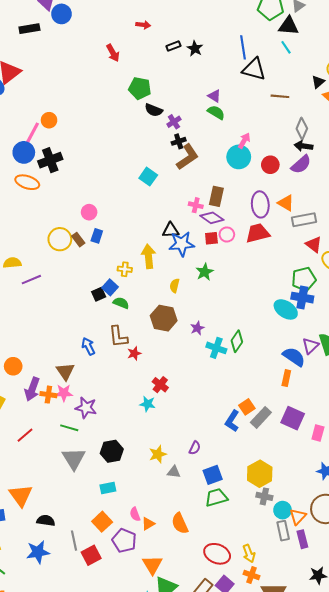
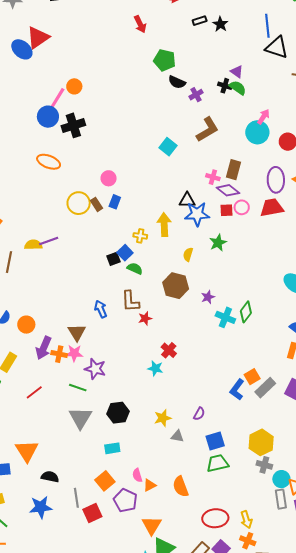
black cross: (179, 141) -> (225, 86), moved, turned 32
orange ellipse: (27, 182) -> (49, 162), moved
yellow semicircle: (12, 263) -> (33, 245), moved
red ellipse: (217, 554) -> (215, 518), turned -30

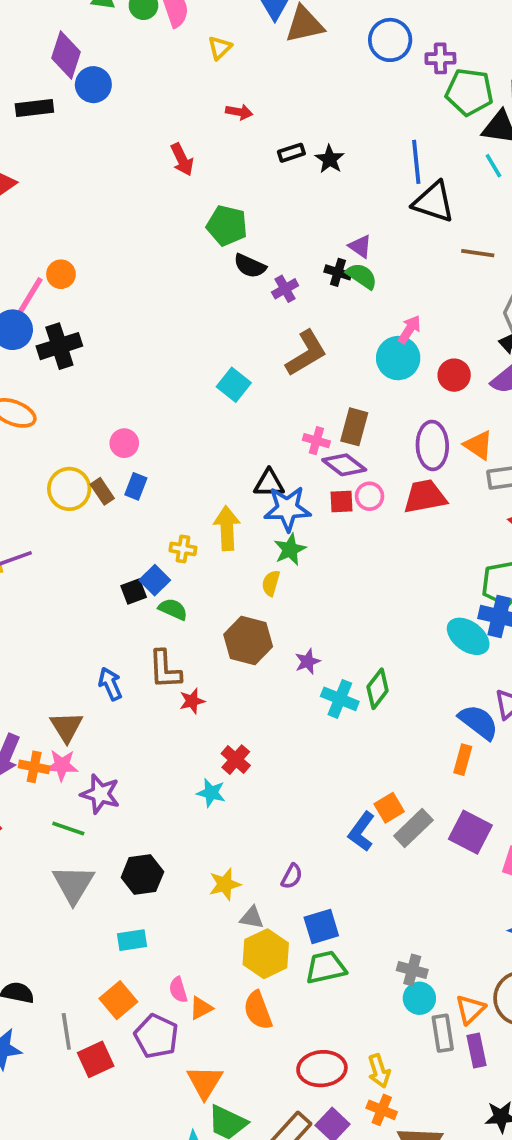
green star: (218, 243) -> (290, 549), moved
yellow hexagon: (261, 442) -> (266, 954), moved
cyan circle: (281, 479) -> (419, 998), moved

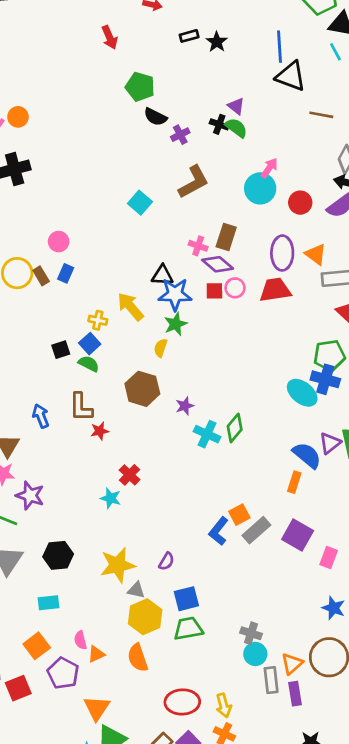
yellow arrow: (227, 528) -> (130, 307), turned -40
blue square: (155, 580) -> (90, 344), moved
yellow star: (225, 884) -> (118, 565), size x1.5

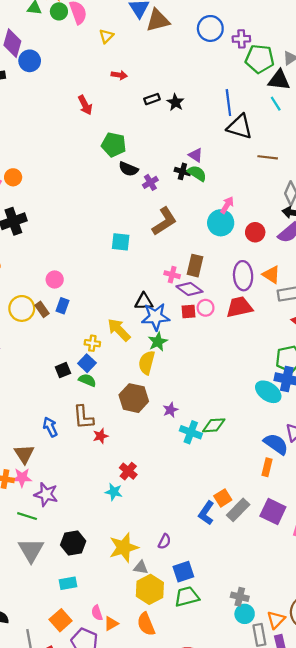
cyan square: (140, 203) -> (121, 242), turned -30
yellow semicircle: (161, 348) -> (147, 363), size x1.5
green diamond: (235, 428) -> (214, 425), turned 50

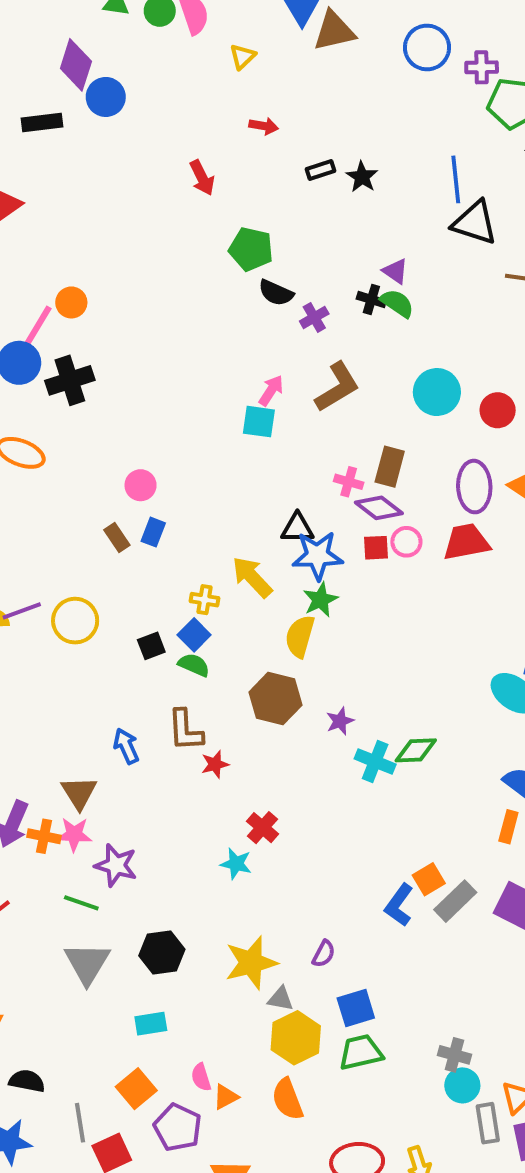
pink arrow: (227, 205) -> (271, 390), moved
yellow circle: (22, 308) -> (75, 621), moved

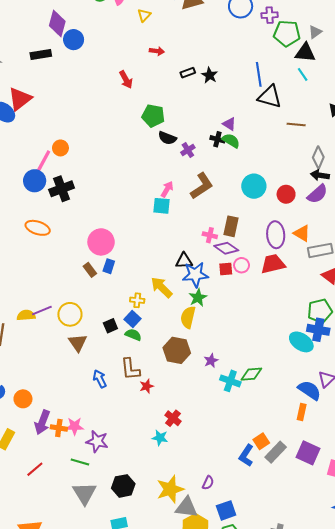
pink circle: (141, 485) -> (101, 242), size x1.6
brown triangle: (79, 793) -> (78, 343), moved
gray triangle: (281, 999) -> (186, 507), size x1.6

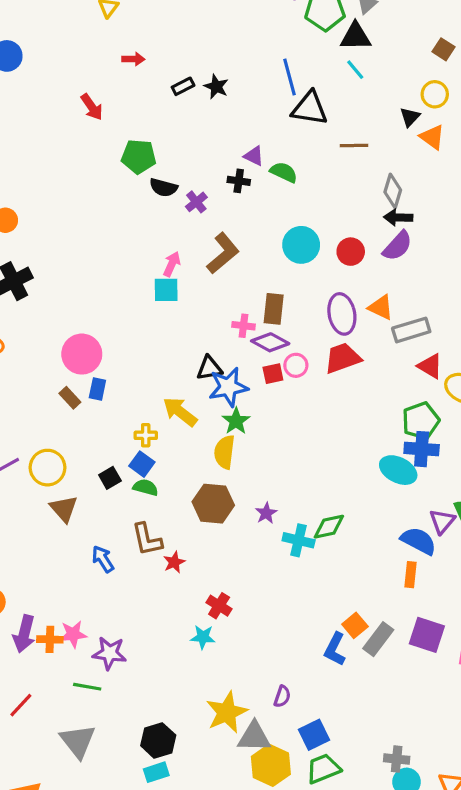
green semicircle: (231, 141) -> (284, 172), moved
black hexagon: (123, 486) -> (158, 740), moved
gray triangle: (84, 493) -> (78, 741), moved

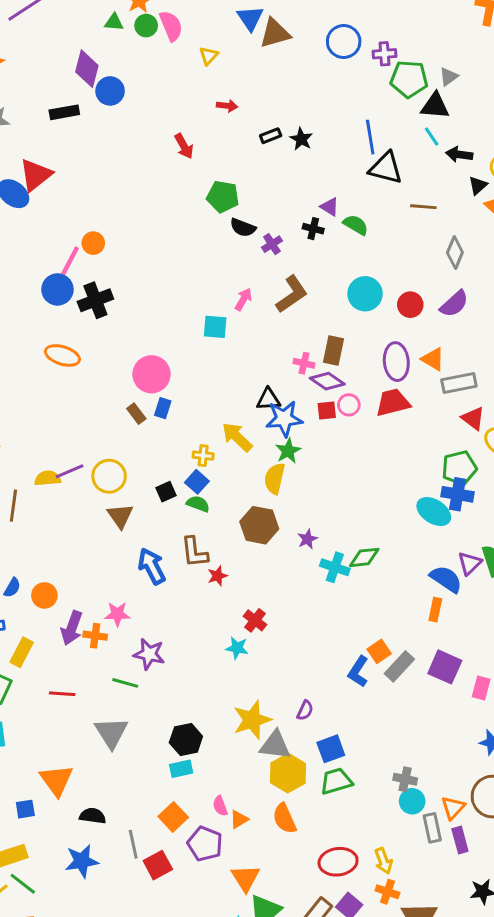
black arrow: (398, 217) -> (459, 154), moved
cyan square: (166, 290) -> (215, 327), moved
blue arrow: (103, 559) -> (152, 566), size x1.4
pink star: (73, 634) -> (117, 614), moved
red line: (21, 705) -> (62, 694), turned 45

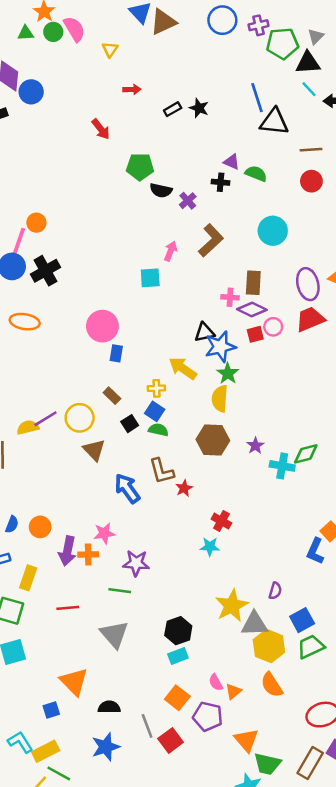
red circle: (410, 305) -> (311, 181), moved
brown rectangle: (136, 414) -> (112, 396), moved

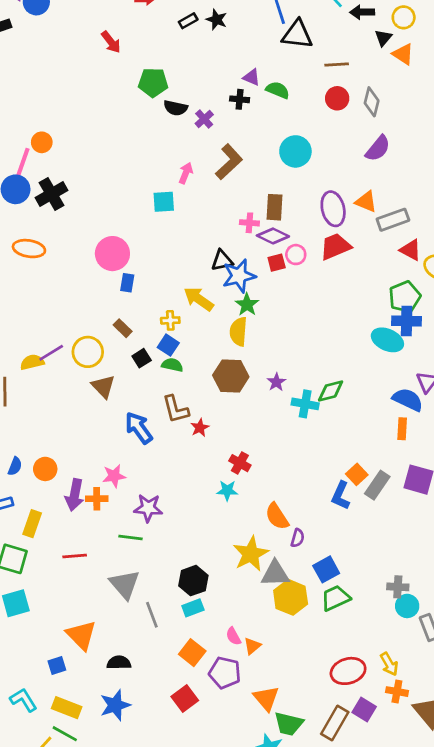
orange semicircle: (272, 685) -> (277, 516), moved
gray line: (147, 726) -> (152, 615), moved
yellow rectangle: (46, 751) -> (67, 708), moved, turned 48

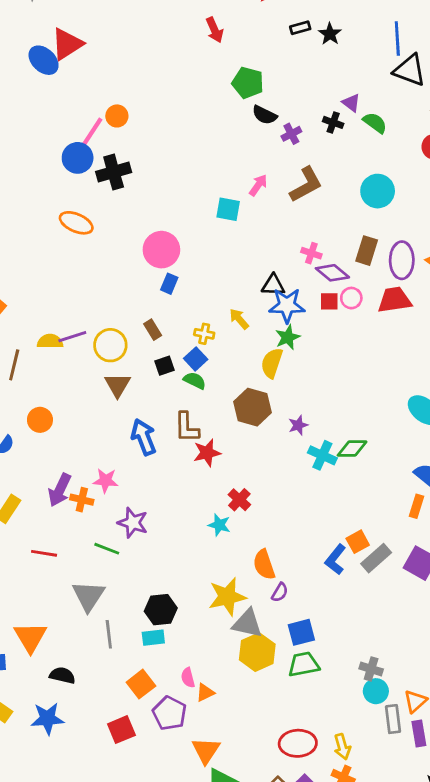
brown rectangle: (274, 207) -> (367, 251), moved
yellow arrow: (199, 299) -> (239, 319), size x0.7
red star: (200, 428) -> (207, 453), size x1.4
orange circle: (45, 469) -> (40, 420), moved

